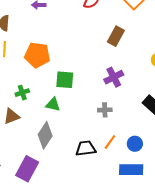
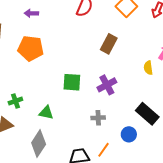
orange pentagon: (37, 55) -> (31, 48), moved
green square: (65, 80) -> (72, 82), moved
blue circle: (135, 144) -> (129, 134), moved

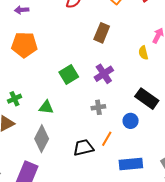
green square: (72, 82) -> (69, 74), turned -30

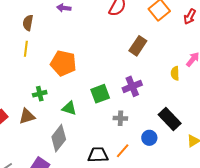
orange pentagon: (24, 45) -> (63, 63), moved
green square: (69, 74) -> (100, 94), moved

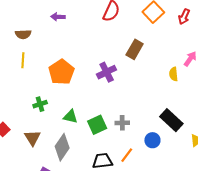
brown semicircle: (28, 23) -> (23, 34), turned -98
orange pentagon: (63, 63) -> (61, 72), turned 30
purple cross: (132, 86) -> (107, 72), moved
green square: (100, 94) -> (97, 125), moved
brown triangle: (27, 116) -> (32, 138), moved, turned -42

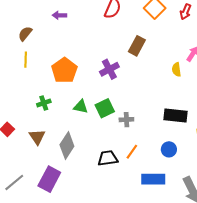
brown semicircle: (23, 34) -> (25, 34), turned 133
green triangle: (70, 116) -> (81, 107), moved
black rectangle: (171, 120) -> (176, 116), turned -35
green square: (97, 125) -> (105, 108), moved
blue circle: (152, 140) -> (169, 149), moved

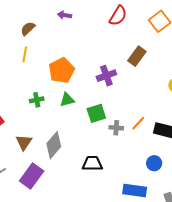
green triangle: (81, 107) -> (67, 100), moved, turned -35
brown triangle: (37, 137) -> (24, 142), moved
orange line: (132, 152) -> (138, 123), moved

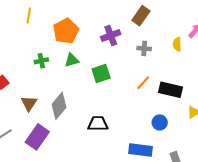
gray cross: (116, 128) -> (144, 48), moved

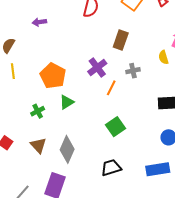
green square: (101, 74) -> (116, 127), moved
orange line: (143, 83) -> (111, 88), moved
brown triangle: (29, 103) -> (38, 145), moved
black trapezoid: (98, 124) -> (111, 168), moved

